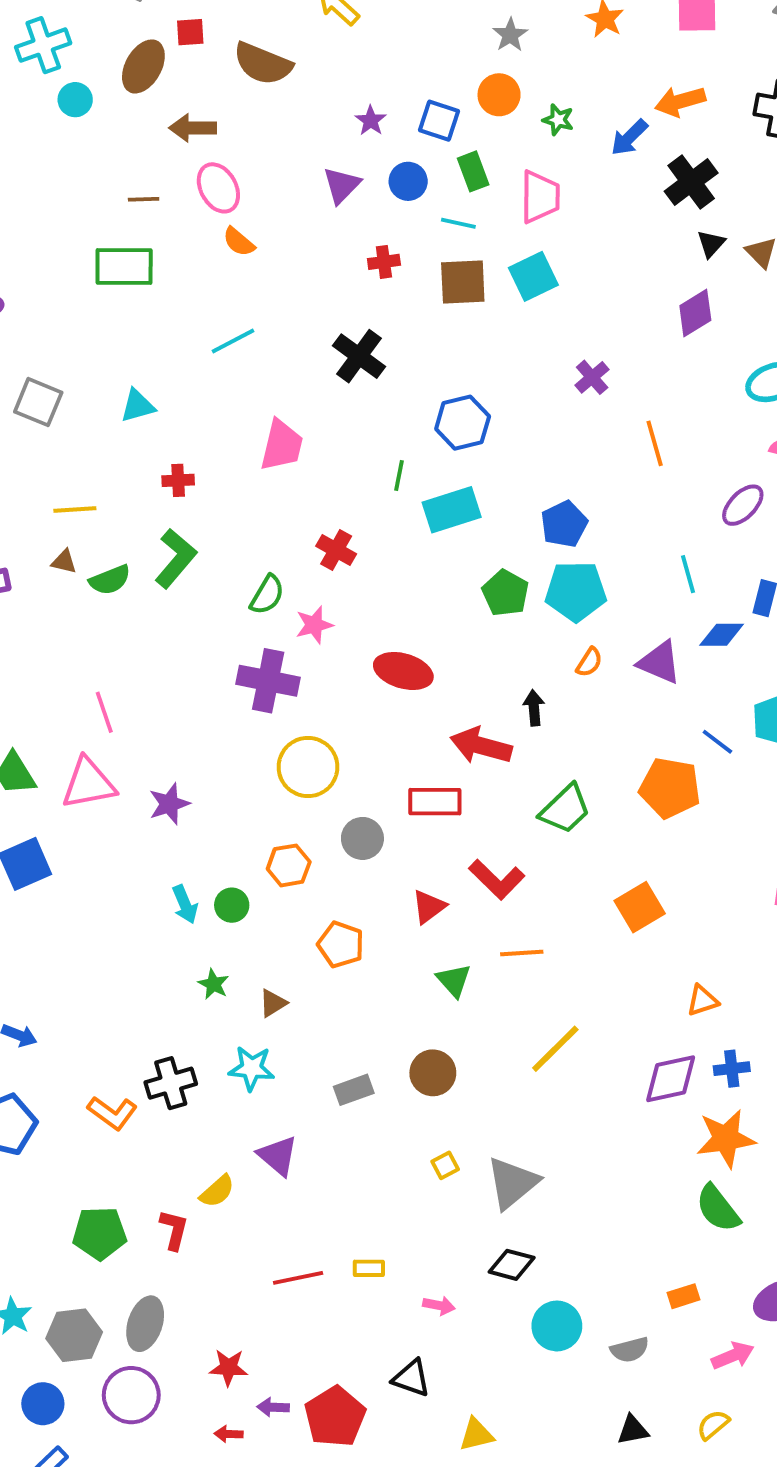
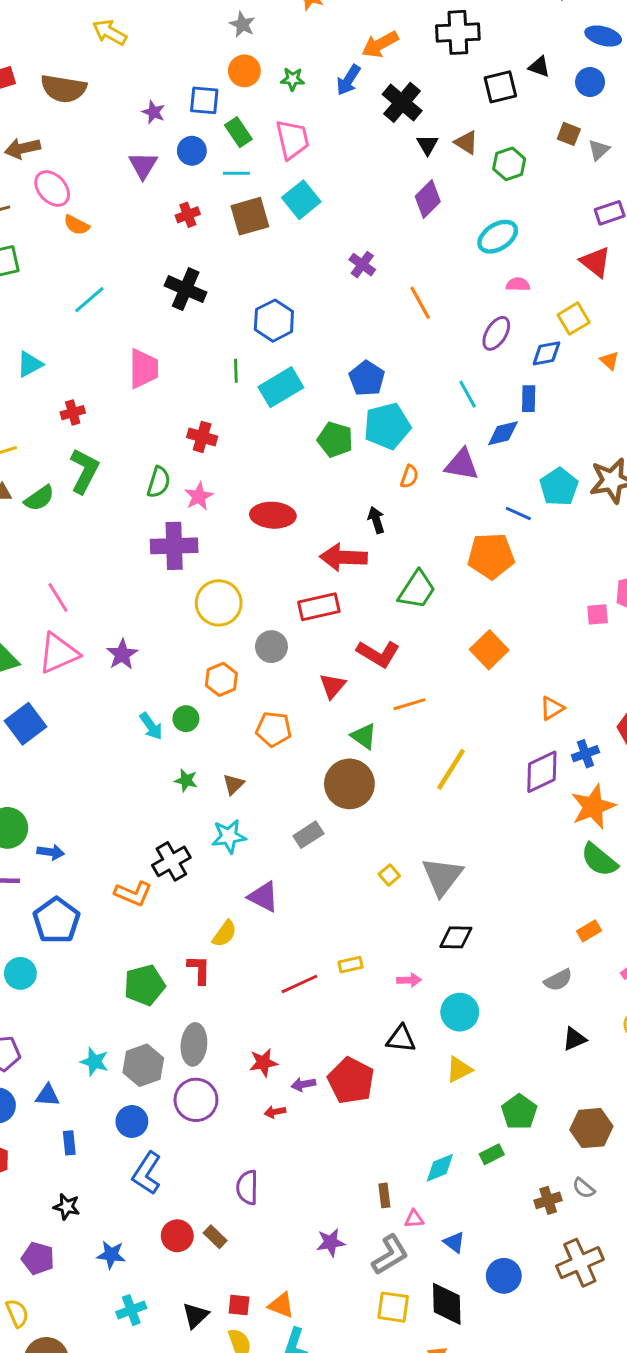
brown circle: (433, 1073) -> (349, 784), moved, size x1.4
cyan circle: (557, 1326) -> (460, 1012), moved

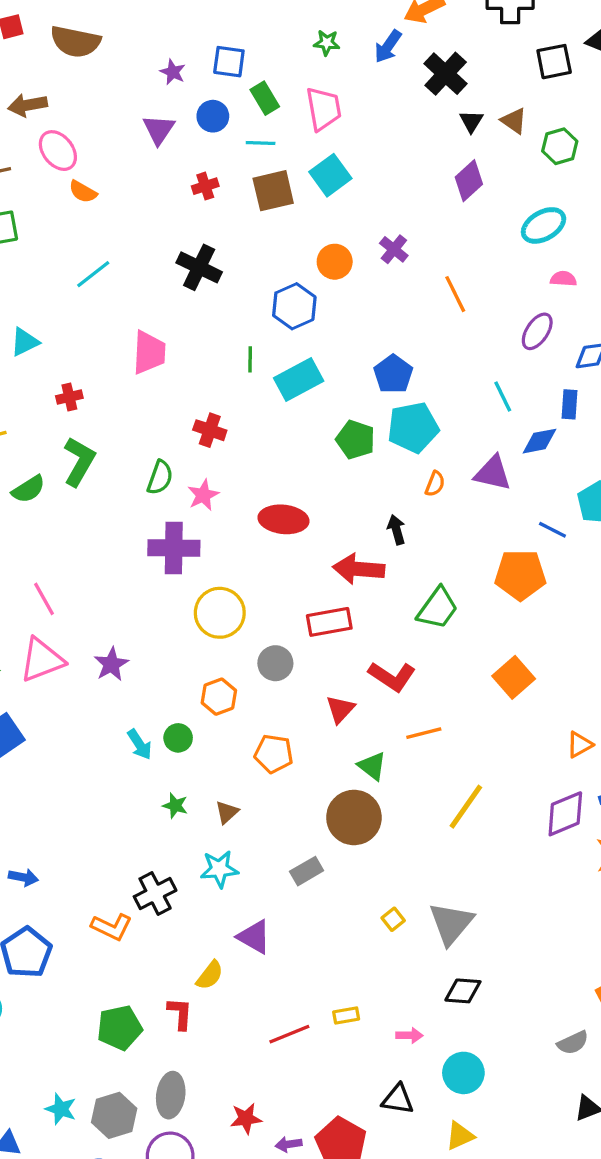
orange circle: (244, 71) -> (335, 262), moved

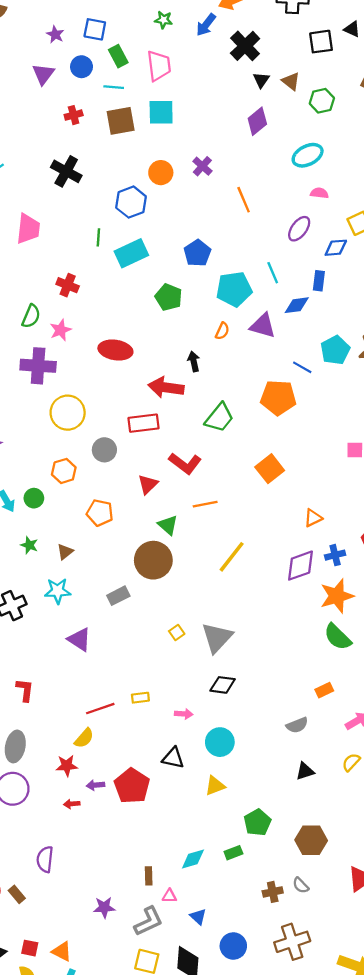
cyan square: (330, 175) -> (161, 112), turned 32
cyan pentagon: (413, 427) -> (234, 289), moved
yellow semicircle: (210, 975) -> (84, 738), moved

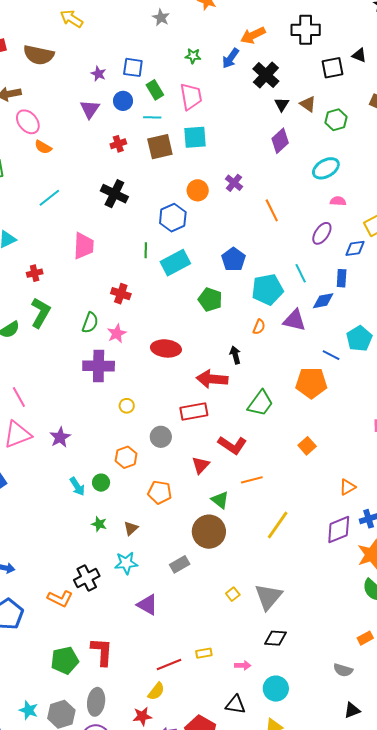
yellow circle: (68, 413) -> (127, 406), size x0.5
orange square: (270, 469) -> (307, 446), size x0.7
red L-shape: (25, 690) -> (102, 652), size x1.4
gray semicircle: (297, 725) -> (343, 670), turned 42

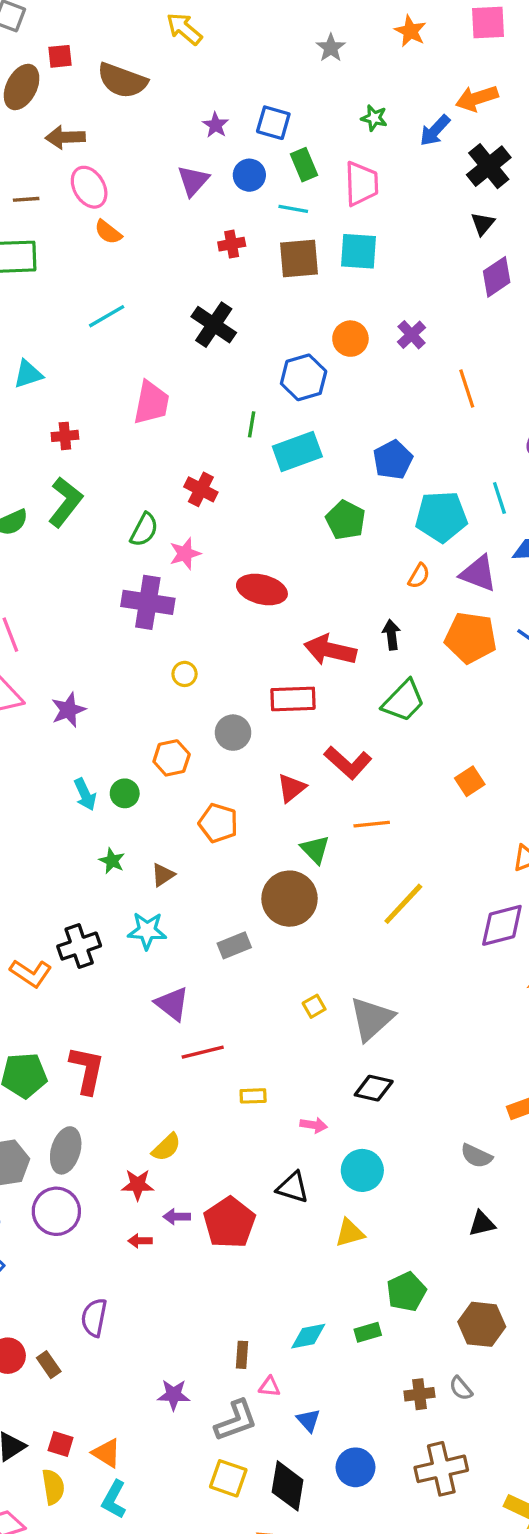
black triangle: (282, 104) -> (483, 224), moved
black arrow: (235, 355) -> (391, 635), moved
orange pentagon: (311, 383) -> (471, 638), moved
red line: (169, 665) -> (203, 1052), moved

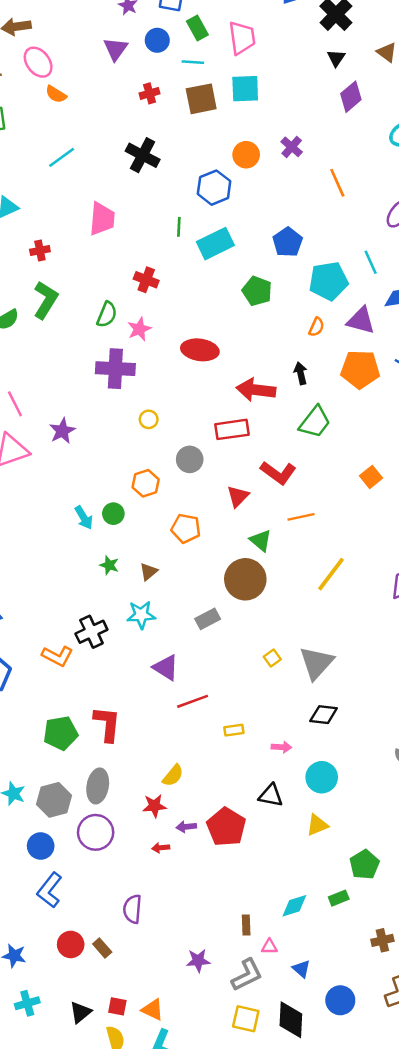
purple star: (68, 710) -> (62, 431), moved

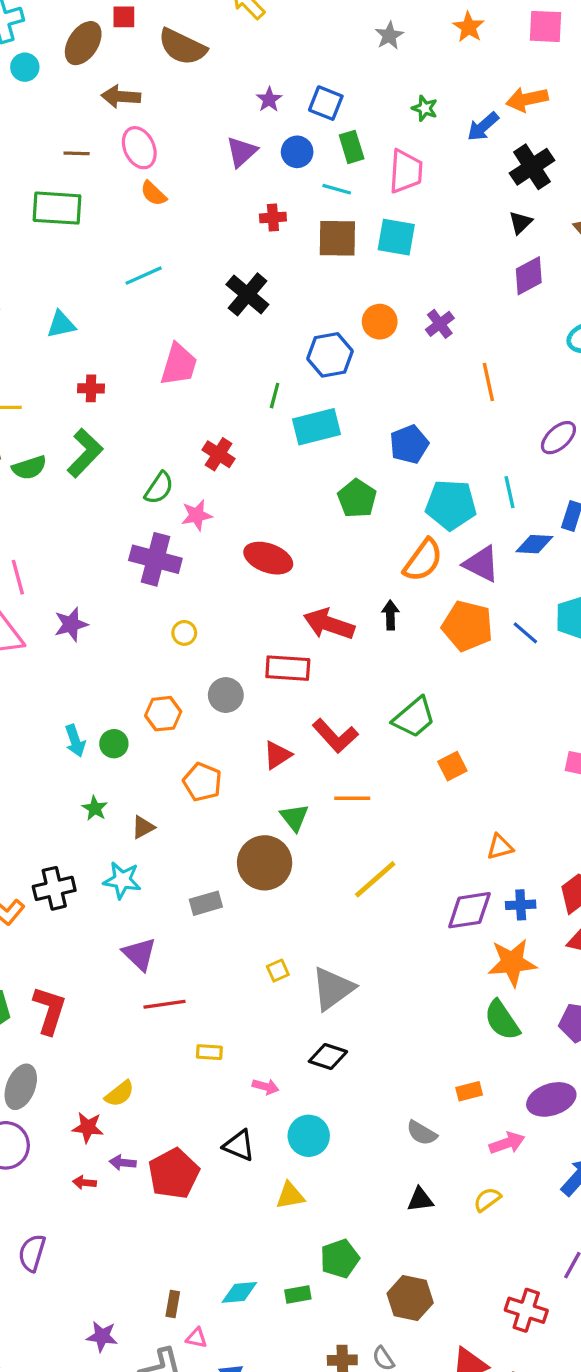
orange semicircle: (316, 327) -> (423, 560), size x1.8
green trapezoid: (315, 422) -> (414, 717), moved

